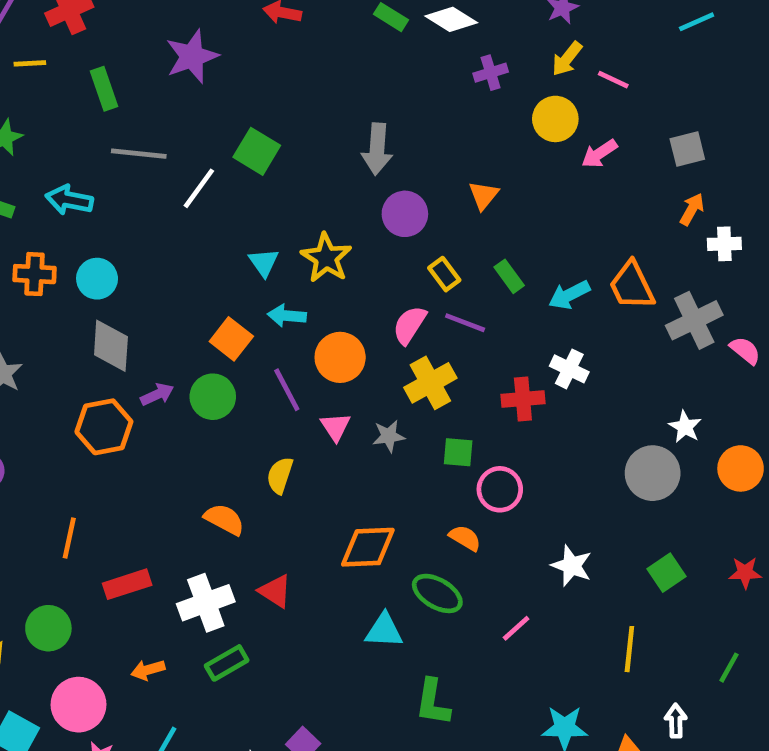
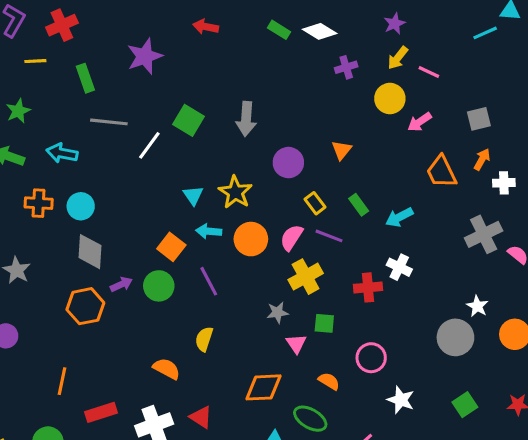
gray arrow: (377, 149) -> (246, 119), moved
orange trapezoid: (632, 286) -> (441, 172), moved
orange circle: (340, 357) -> (251, 239), moved
pink triangle: (335, 427) -> (296, 344), moved
pink circle: (500, 489) -> (371, 358), moved

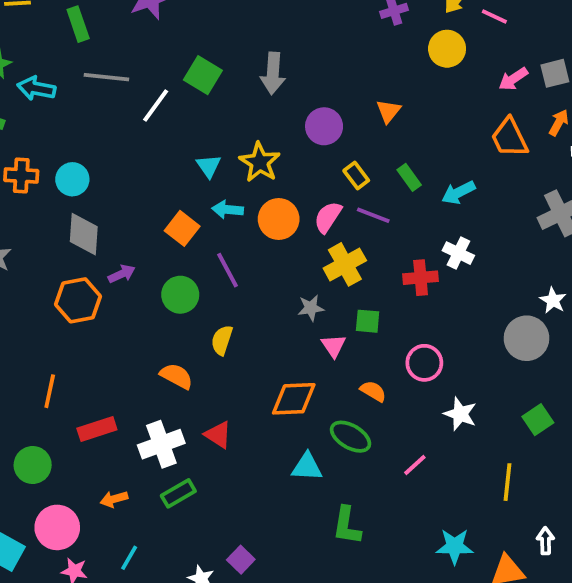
pink arrow: (420, 122) -> (513, 79), moved
cyan arrow: (62, 153) -> (36, 88), moved
green circle: (159, 286) -> (180, 295), moved

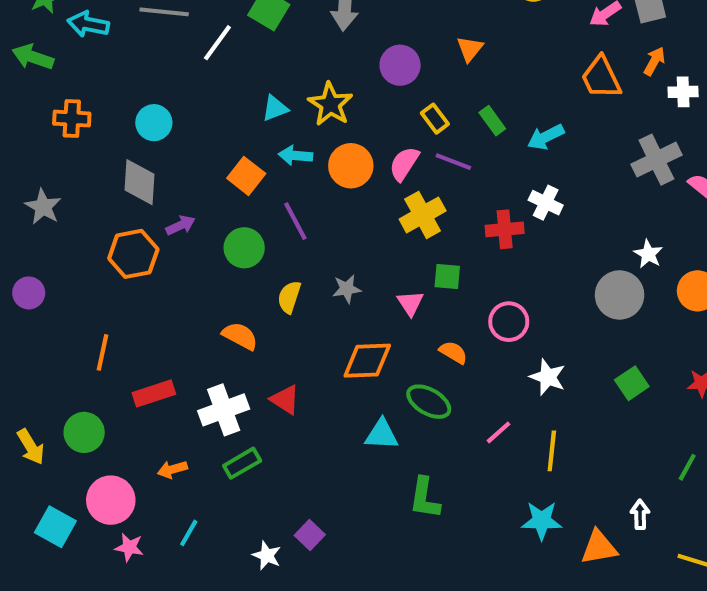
cyan triangle: (209, 166) -> (275, 108), turned 44
cyan circle: (72, 179) -> (154, 123), moved
gray star: (311, 308) -> (347, 289), moved
yellow line: (508, 482) -> (552, 451), moved

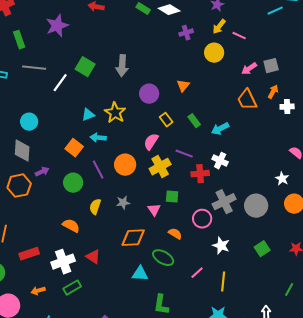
gray cross: (656, 160) -> (224, 202), moved
purple line: (453, 162) -> (184, 154), moved
orange circle: (351, 166) -> (125, 165), moved
white star: (648, 254) -> (282, 179), moved

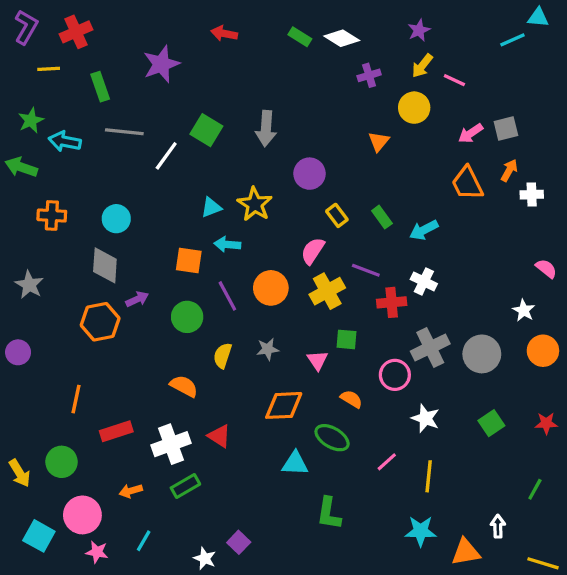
orange triangle: (183, 86) -> (379, 141), moved
orange square: (74, 148) -> (189, 261), turned -30

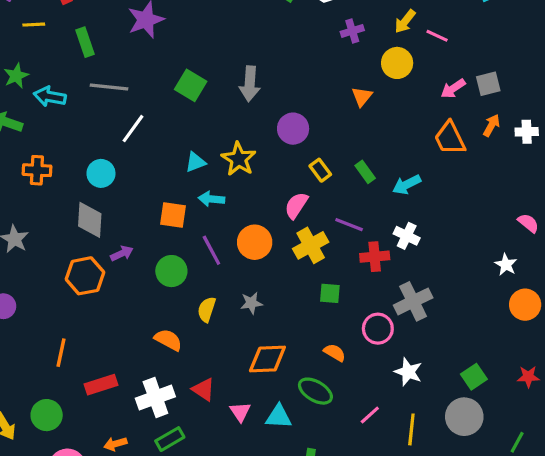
white line: (166, 156) -> (133, 129), moved
white cross: (532, 195) -> (527, 132), moved
gray circle: (482, 354) -> (464, 417), moved
pink triangle: (318, 360) -> (240, 412), moved

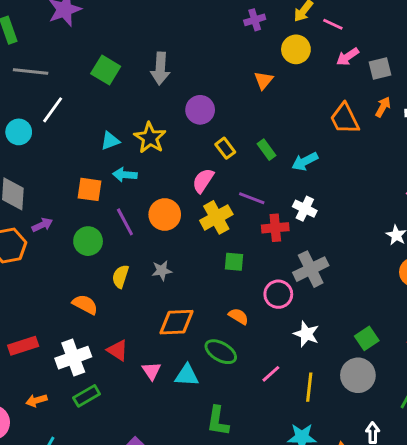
pink arrow: (453, 89) -> (348, 57), moved
cyan circle: (101, 173) -> (19, 132), moved

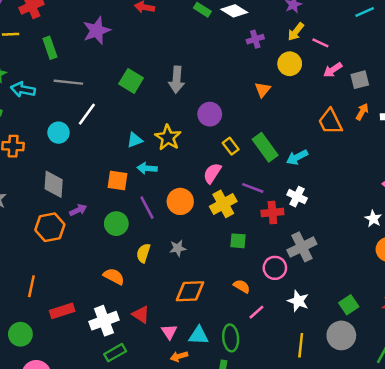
green rectangle: (266, 150) -> (265, 147), size x1.6
green ellipse: (221, 352) -> (231, 338), moved, turned 55
pink line: (271, 374) -> (256, 312), moved
orange arrow: (36, 400) -> (179, 356), moved

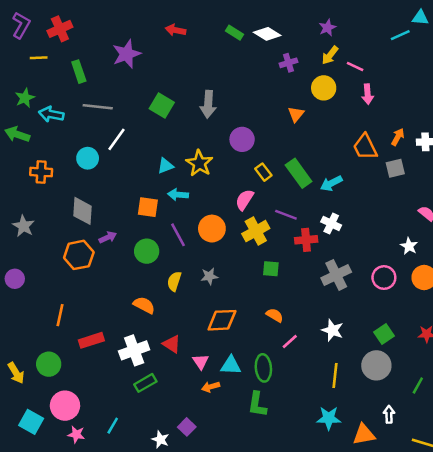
pink arrow: (333, 70) -> (368, 94), turned -60
gray square: (360, 80) -> (395, 168), moved
pink circle: (275, 268) -> (384, 278), moved

